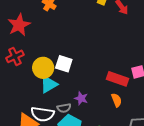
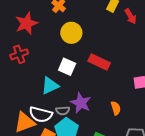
yellow circle: (43, 68) -> (71, 33), moved
red rectangle: (118, 79) -> (99, 62), moved
purple star: (81, 98) -> (81, 103), size x1.5

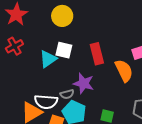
red rectangle: (99, 62) -> (97, 54), moved, turned 60
cyan triangle: (50, 86) -> (48, 59), moved
orange semicircle: (116, 108) -> (124, 71), moved, size x1.6

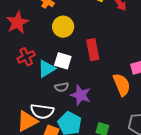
red cross: (14, 46) -> (26, 57), moved
red rectangle: (97, 54) -> (93, 50), moved
gray semicircle: (67, 94) -> (62, 87), moved

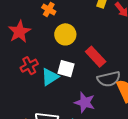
red rectangle: (93, 50) -> (96, 57), turned -30
gray semicircle: (62, 87) -> (109, 79), moved, size x1.6

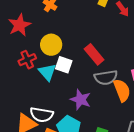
yellow circle: (65, 34) -> (51, 45), moved
cyan triangle: (50, 77) -> (47, 72), turned -42

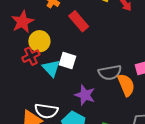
yellow circle: (51, 45) -> (39, 41), moved
red rectangle: (94, 54) -> (79, 21), moved

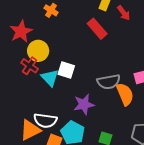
red rectangle: (79, 21) -> (97, 29), moved
red cross: (31, 56) -> (30, 66), turned -30
purple star: (85, 95) -> (84, 104), turned -30

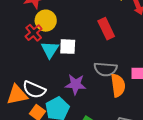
red rectangle: (97, 29) -> (106, 29), moved
white square: (66, 70) -> (68, 47), turned -30

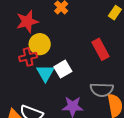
red cross: (34, 33) -> (28, 57), turned 30
white square: (68, 47) -> (63, 69), turned -30

